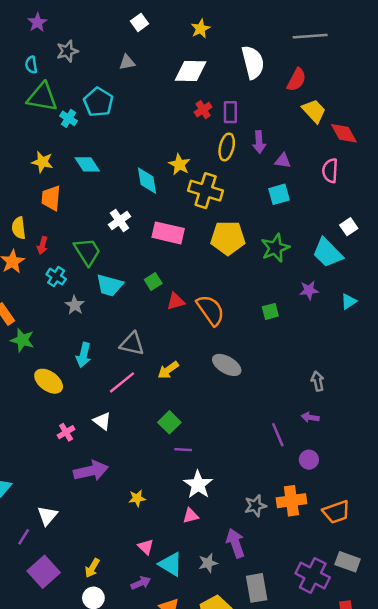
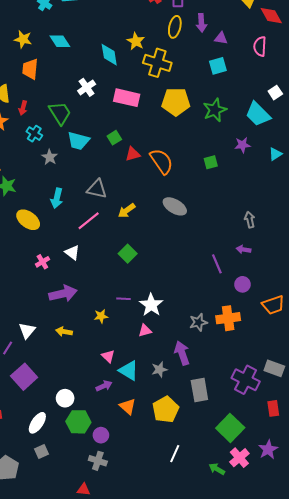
purple line: (183, 450) -> (124, 299), moved
orange trapezoid: (336, 512) -> (273, 305), moved
yellow arrow: (92, 568) -> (64, 332), moved, turned 70

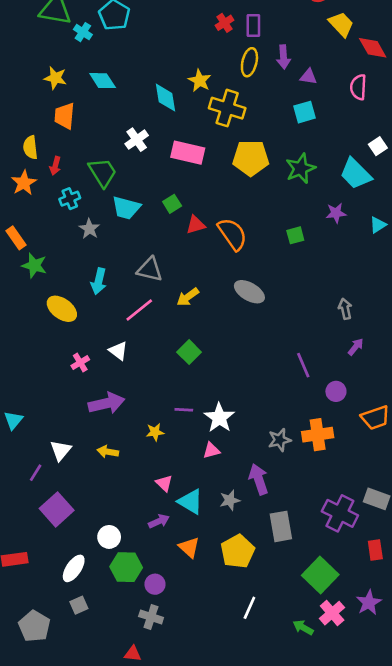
cyan cross: (34, 134) -> (70, 199), turned 35
purple arrow: (244, 249) -> (356, 347), moved, turned 120

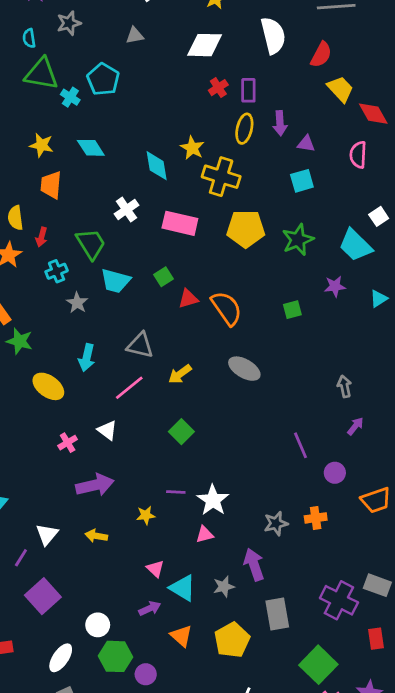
orange cross: (318, 435) -> (316, 518), size x0.7

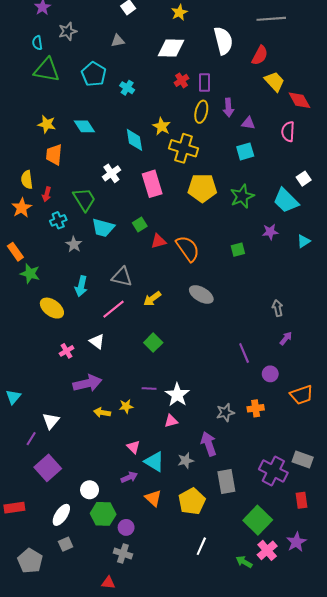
cyan cross: (70, 97) -> (127, 88), moved
pink rectangle: (180, 223) -> (152, 184), turned 60
yellow arrow: (96, 536) -> (102, 413), moved

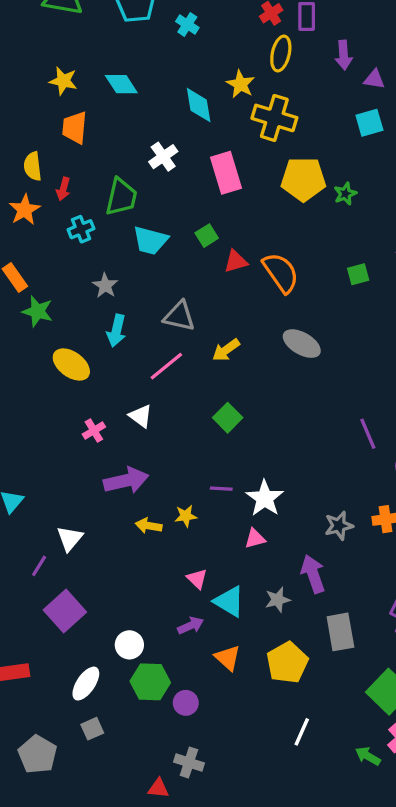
yellow ellipse: (201, 112) -> (281, 54), moved
green star: (242, 196) -> (345, 194), moved, size x0.6
green trapezoid: (84, 199) -> (121, 197), turned 45
gray star: (74, 244) -> (105, 286), moved
gray cross: (123, 554) -> (189, 762), moved

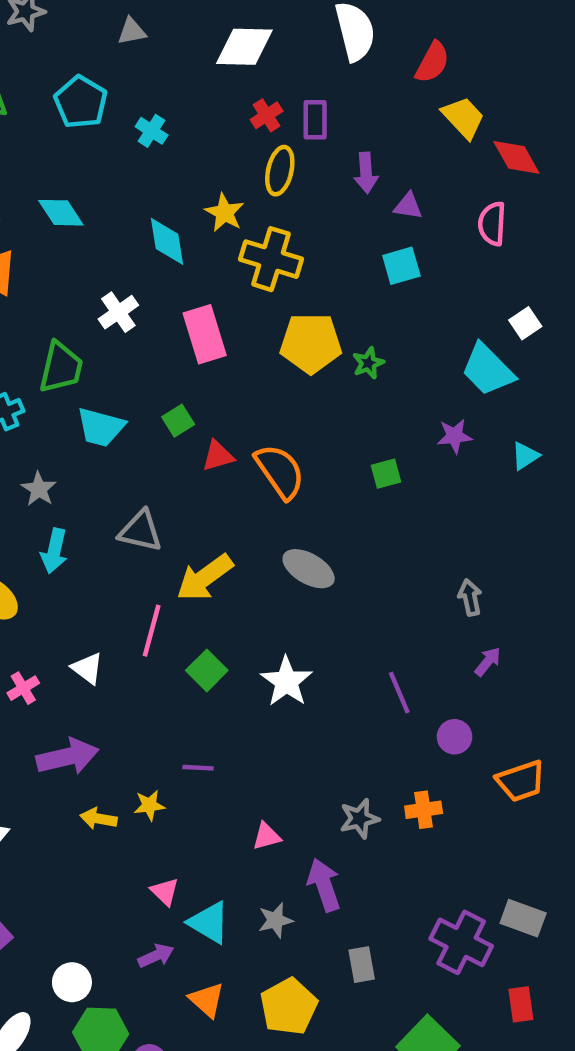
yellow arrow: (226, 350) -> (205, 578), size x1.5
pink line: (166, 366) -> (152, 631), moved, turned -36
white star: (265, 498) -> (286, 681), moved
pink triangle: (255, 539) -> (267, 836), moved
gray rectangle: (340, 632) -> (362, 965), size x0.7

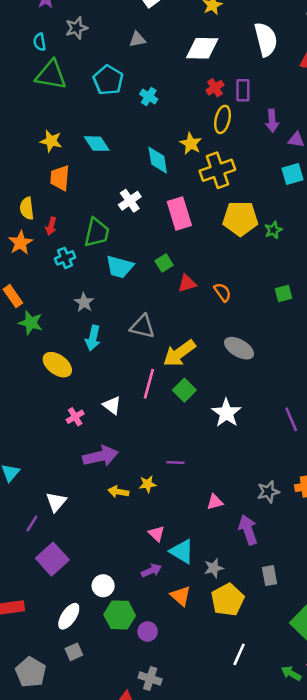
yellow cross: (271, 259) -> (217, 170), turned -36
orange semicircle: (280, 471) -> (223, 292), size x0.6
green square: (207, 670) -> (184, 390), moved
gray star: (275, 920) -> (214, 568), moved

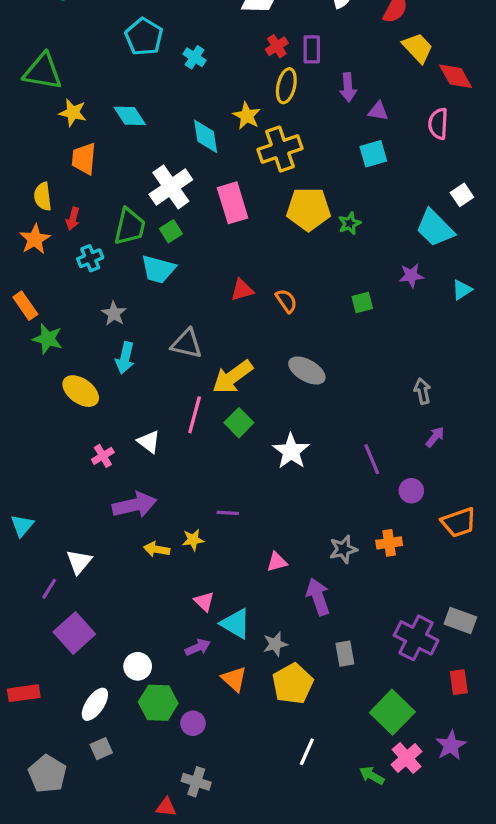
green triangle: (51, 75) -> (43, 72), moved
white cross: (130, 201) -> (171, 187), size x1.5
green square: (164, 263) -> (171, 231), moved

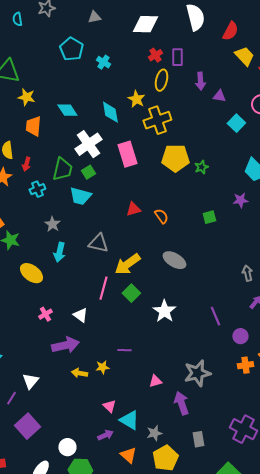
cyan diamond: (130, 116) -> (67, 110), moved
cyan square: (373, 154) -> (236, 123), moved, turned -30
white triangle: (149, 442) -> (80, 315), moved
orange cross: (389, 543) -> (245, 365), moved
gray star: (343, 549) -> (197, 373), size x1.5

